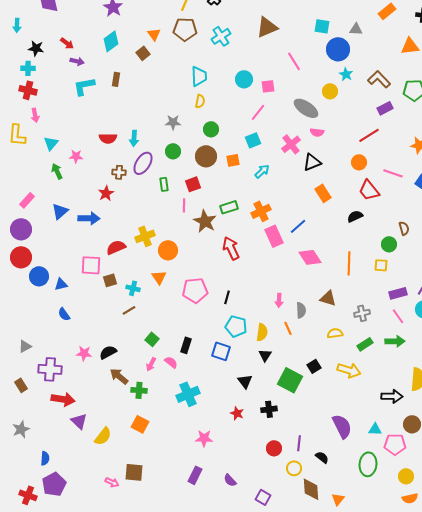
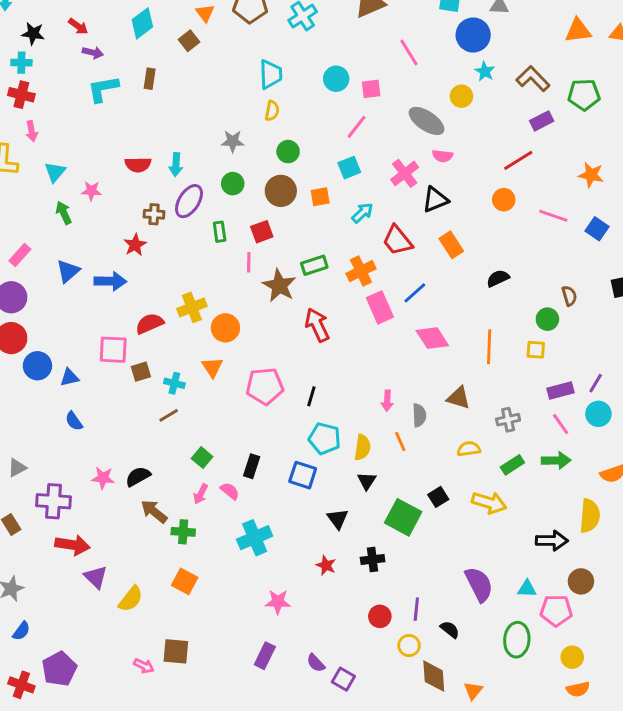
red trapezoid: (369, 190) -> (397, 240), moved
blue semicircle: (45, 458) -> (21, 631), moved, turned 32
purple square: (263, 497) -> (343, 679), moved

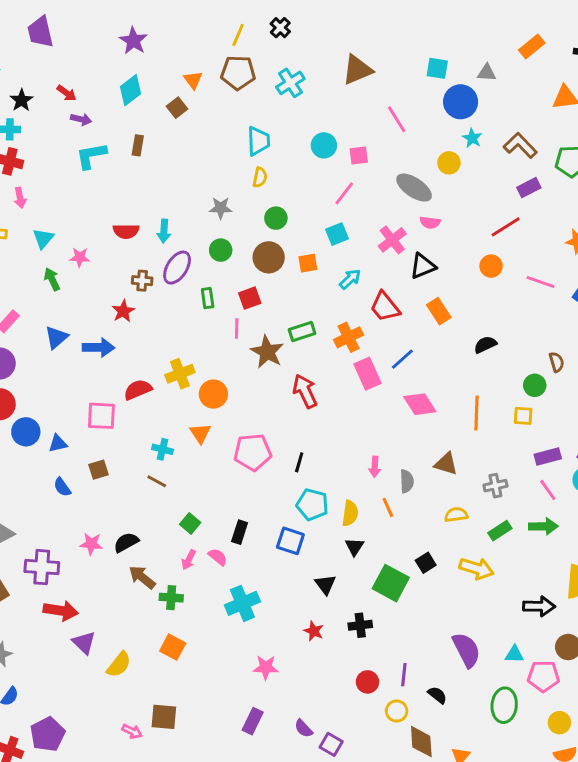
black star: (33, 34) -> (21, 100), turned 30
brown square: (141, 372) -> (99, 470), moved
brown line: (169, 415) -> (157, 481), turned 60

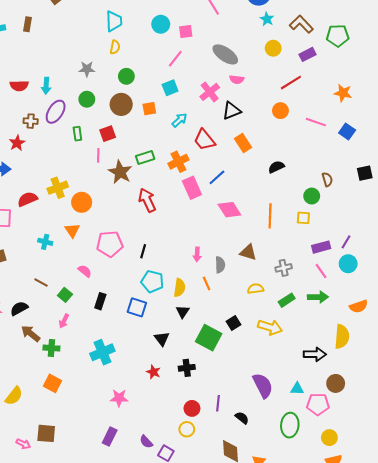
yellow circle: (449, 163) -> (273, 48), moved
brown line: (157, 481) -> (41, 282), moved
pink semicircle: (218, 557) -> (85, 271), moved
yellow circle: (397, 711) -> (187, 429), moved

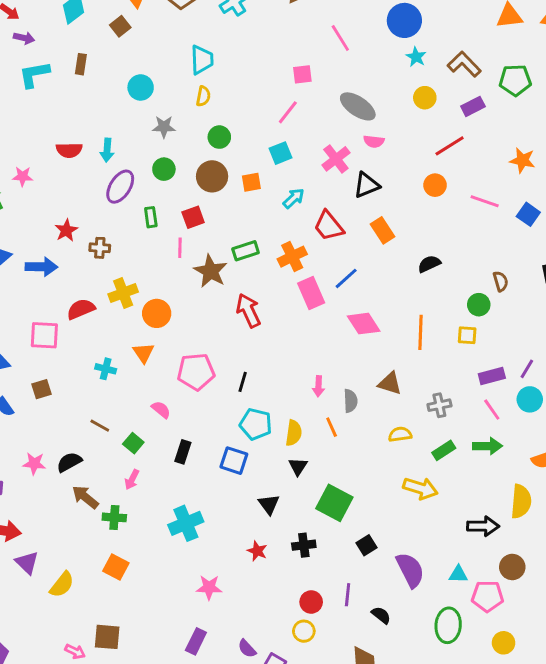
cyan circle: (161, 24) -> (141, 87), moved
brown cross: (31, 121) -> (100, 248), moved
black square: (234, 323) -> (367, 545), moved

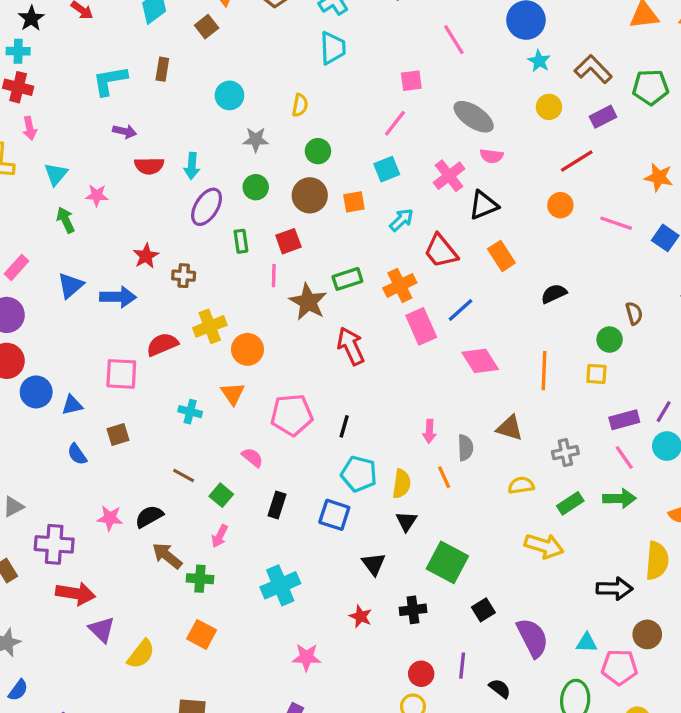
purple arrow: (24, 38) -> (125, 131), moved
cyan trapezoid: (202, 60) -> (333, 48), moved

